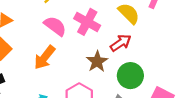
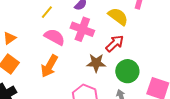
brown star: (97, 61) -> (96, 63), turned -30

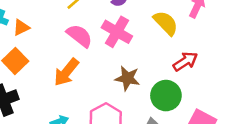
red arrow: (115, 43) -> (185, 61), moved

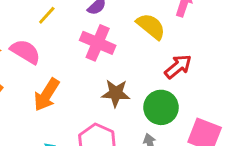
pink semicircle: (79, 36) -> (25, 52), moved

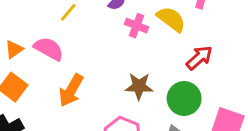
pink cross: (98, 43) -> (137, 26), moved, size x0.7

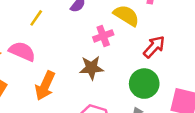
pink cross: (137, 26) -> (103, 36), moved, turned -36
brown star: (139, 86) -> (91, 68), moved

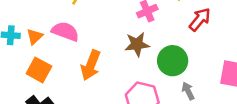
green circle: (144, 84) -> (173, 61), moved

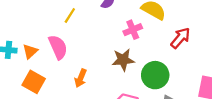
pink semicircle: (65, 31) -> (58, 47), turned 45
orange arrow: (91, 65) -> (81, 78), size x0.7

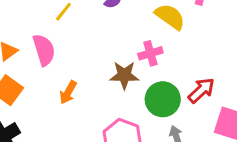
pink cross: (133, 30) -> (150, 53), moved
red arrow: (180, 38) -> (201, 90), moved

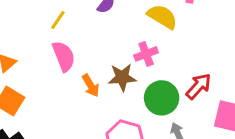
pink semicircle: (44, 50) -> (64, 56), moved
orange arrow: (68, 92) -> (91, 86), moved, turned -55

